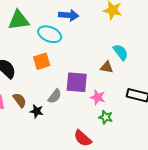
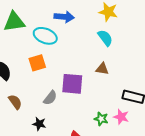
cyan semicircle: (121, 52) -> (105, 38), moved
pink star: (98, 97) -> (121, 117), moved
black star: (37, 111) -> (39, 124), moved

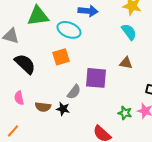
brown semicircle: (15, 102) -> (43, 107), moved, turned 133
black star: (39, 124) -> (63, 109), moved

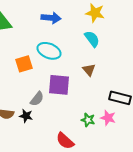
cyan ellipse: (69, 30) -> (49, 51), moved
brown triangle: (126, 63) -> (89, 70), turned 40

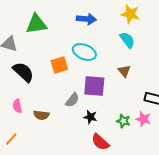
black star: (26, 116) -> (90, 117), moved

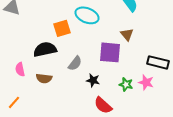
black semicircle: (23, 72) -> (45, 49), moved, turned -55
purple square: (94, 86) -> (110, 52), moved

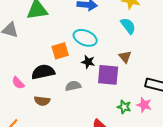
gray semicircle: (75, 63) -> (73, 86), turned -140
pink semicircle: (20, 69) -> (18, 83), moved, turned -32
black star: (93, 80) -> (88, 62), moved

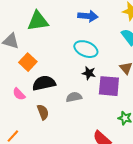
orange square: (60, 51) -> (28, 62), moved, turned -30
brown semicircle: (42, 101) -> (43, 112), turned -119

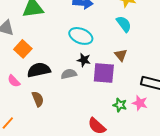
gray semicircle: (74, 97) -> (69, 74), moved

